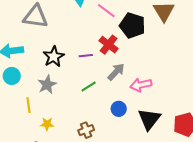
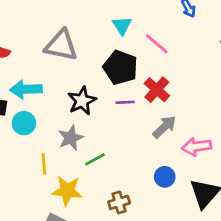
black pentagon: (132, 25) -> (120, 67), moved
green line: (89, 86) -> (95, 159), moved
yellow star: (47, 124) -> (67, 191), size x1.6

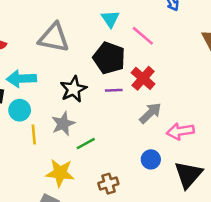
yellow line: (44, 164) -> (34, 134), moved

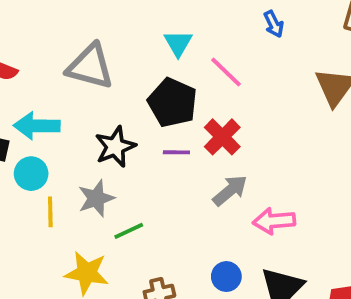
blue circle: (151, 159) -> (226, 277), moved

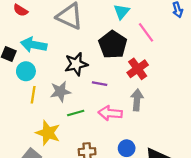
purple line: (176, 152) -> (100, 84), moved
gray arrow: (230, 190) -> (137, 100), turned -55
pink arrow: (274, 221) -> (110, 113), moved

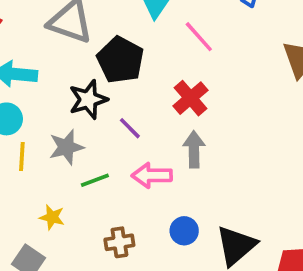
black pentagon: (113, 45) -> (120, 60), moved
purple line: (100, 84) -> (130, 128), turned 40
yellow star: (48, 133) -> (52, 217), size x0.6

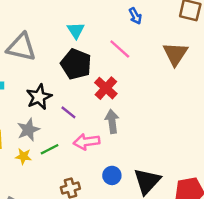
pink line: (199, 37) -> (120, 49), moved
black pentagon: (120, 60) -> (76, 64), moved
yellow star: (52, 217) -> (23, 156), moved

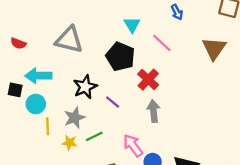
cyan triangle: (76, 30) -> (132, 25), moved
pink arrow: (86, 142) -> (133, 146), moved, turned 60

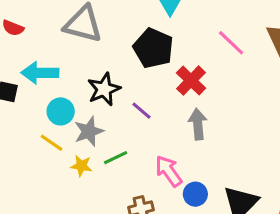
pink line: (162, 43) -> (231, 43), moved
cyan circle: (36, 104) -> (61, 111), moved
yellow line: (48, 126) -> (52, 143), turned -54

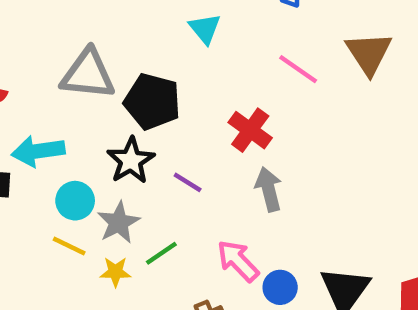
black pentagon: (153, 48) -> (152, 102), moved

